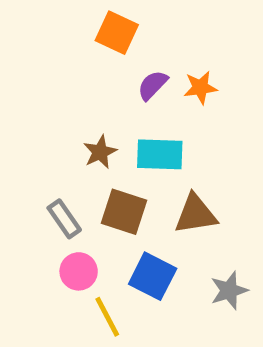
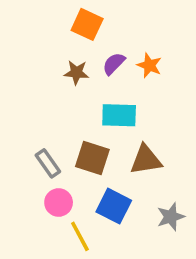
orange star: (200, 88) -> (149, 65), turned 30
brown star: (100, 152) -> (76, 73), moved, turned 30

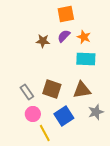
orange square: (87, 24) -> (66, 14), moved, turned -36
cyan rectangle: (119, 115) -> (86, 59), moved
blue square: (114, 206) -> (64, 116), turned 30
gray star: (171, 217) -> (96, 112), moved

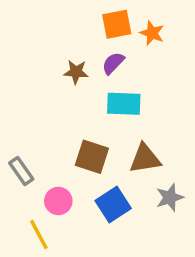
orange star: (84, 37) -> (152, 33), moved
cyan rectangle: (86, 59) -> (124, 104), moved
gray rectangle: (27, 92) -> (21, 171), moved
yellow line: (45, 133) -> (39, 235), moved

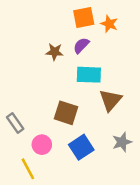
brown triangle: (145, 159) -> (110, 100), moved, turned -40

